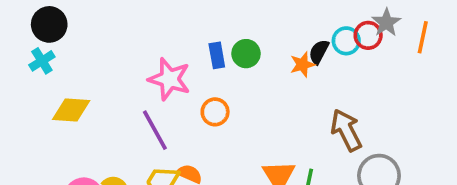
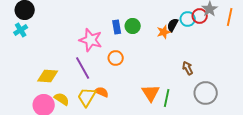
yellow diamond: (71, 110) -> (48, 76), moved
brown arrow: (346, 130) -> (188, 68), size x0.6

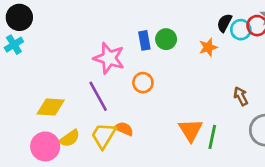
black semicircle: (173, 25) -> (224, 23), moved
yellow semicircle: (62, 99) -> (70, 138), turned 112

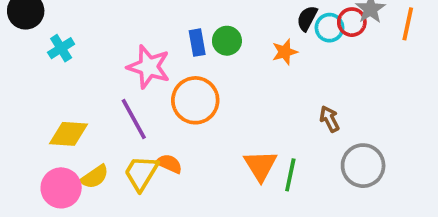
cyan cross: (14, 45) -> (61, 48), moved
orange circle: (143, 83) -> (195, 100), size x1.6

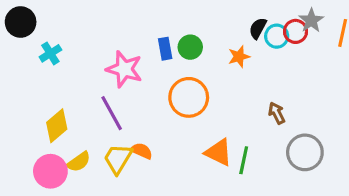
orange circle: (195, 100) -> (189, 97), moved
yellow diamond: (69, 134) -> (57, 126), turned -44
orange triangle: (261, 166) -> (219, 152), turned -32

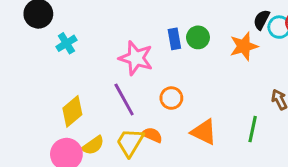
orange star: (239, 57) -> (244, 46), size x1.4
orange circle: (189, 97) -> (171, 98), moved, size x0.6
orange triangle: (219, 152) -> (204, 132), moved
green line: (244, 160) -> (253, 129), moved

